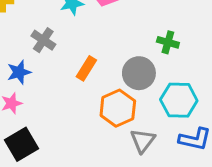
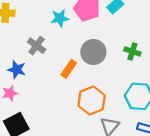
blue star: (19, 72) -> (17, 70), turned 30
gray circle: (139, 73) -> (93, 52), moved

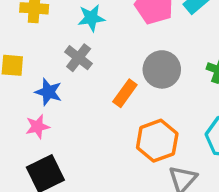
cyan star: (60, 18) -> (91, 18), moved

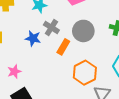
gray cross: (79, 58) -> (51, 28), moved
blue star: (48, 92) -> (33, 38), moved

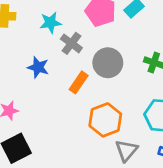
gray cross: (51, 28) -> (71, 43), moved

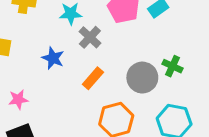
gray circle: (108, 63) -> (142, 78), moved

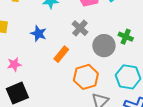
gray cross: (90, 37) -> (80, 28), moved
orange rectangle: (93, 78) -> (61, 54), moved

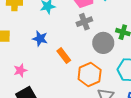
gray cross: (80, 28) -> (84, 22), moved, turned 35
orange rectangle: (61, 54) -> (64, 56), turned -70

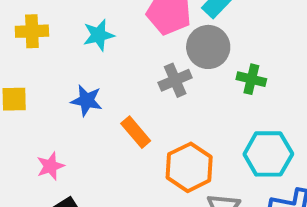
gray cross: (84, 22) -> (175, 80), moved
gray circle: (103, 43) -> (208, 47), moved

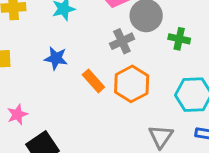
pink star: (50, 166) -> (17, 114), moved
orange hexagon: (189, 167) -> (132, 84), moved

